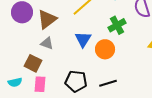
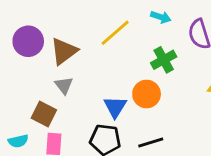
blue triangle: (83, 39) -> (115, 107), moved
gray triangle: (47, 43) -> (64, 85), turned 32

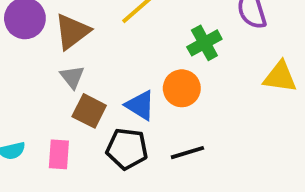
blue triangle: (115, 107) -> (140, 105), turned -30
brown square: (44, 114) -> (89, 111), moved

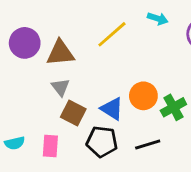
brown triangle: (72, 32) -> (60, 53), turned 32
green cross: (204, 43) -> (173, 107), moved

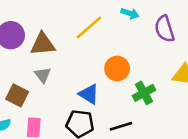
orange circle: (143, 96) -> (117, 69), moved
brown square: (73, 113) -> (17, 95), moved

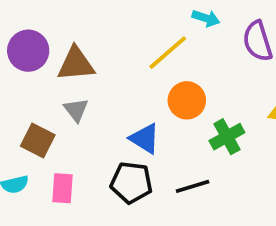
yellow line: (89, 27) -> (168, 53), moved

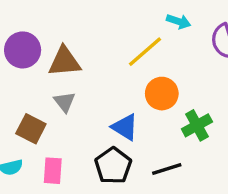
black pentagon: (131, 183) -> (113, 166), turned 30

